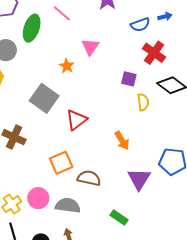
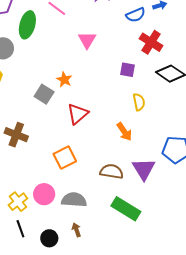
orange star: (67, 66) -> (64, 80), moved
gray square: (44, 98) -> (44, 94), size x0.7
yellow semicircle: (143, 102) -> (139, 102), moved
brown semicircle: (89, 178) -> (112, 171), moved
green rectangle: (119, 218) -> (126, 209), size x1.6

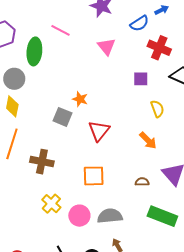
pink triangle: (87, 40) -> (106, 47), moved
orange square: (65, 158) -> (94, 176), turned 35
brown semicircle: (112, 171) -> (142, 182), size x0.6
yellow cross: (18, 202) -> (51, 204), moved

